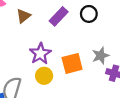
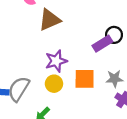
brown triangle: (23, 16) -> (49, 20), size x1.5
purple rectangle: (59, 16) -> (102, 44), moved

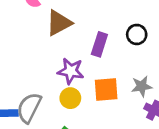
purple rectangle: (102, 44) -> (99, 44), moved, turned -36
purple star: (56, 61) -> (71, 71), turned 30

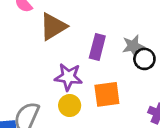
black circle: (137, 34) -> (144, 59), moved
gray star: (142, 86) -> (133, 46), moved

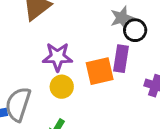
purple rectangle: (97, 47) -> (121, 59), moved

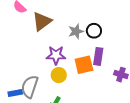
gray star: (122, 18) -> (76, 31), moved
black circle: (135, 30) -> (94, 31), moved

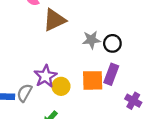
purple star: (56, 55) -> (45, 76), moved, turned 30
gray semicircle: (30, 87) -> (24, 93), size x0.7

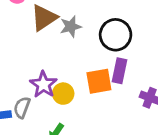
gray star: (91, 40) -> (71, 27), moved
black circle: (112, 43) -> (116, 35), size x1.5

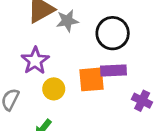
purple rectangle: (119, 71) -> (113, 71), turned 70
purple star: (43, 84) -> (35, 61), moved

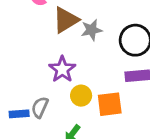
orange square: (92, 79) -> (110, 104), moved

